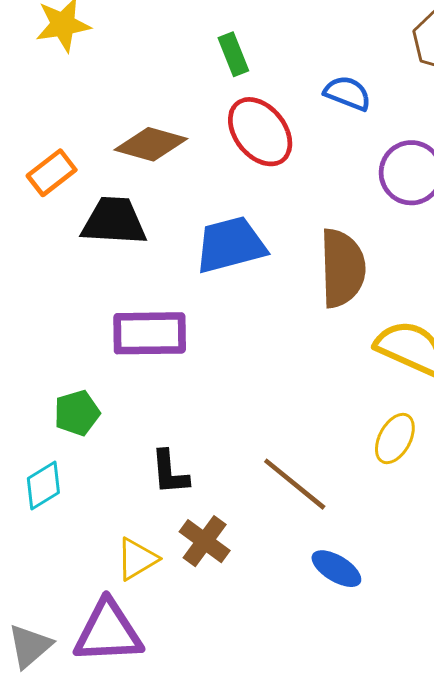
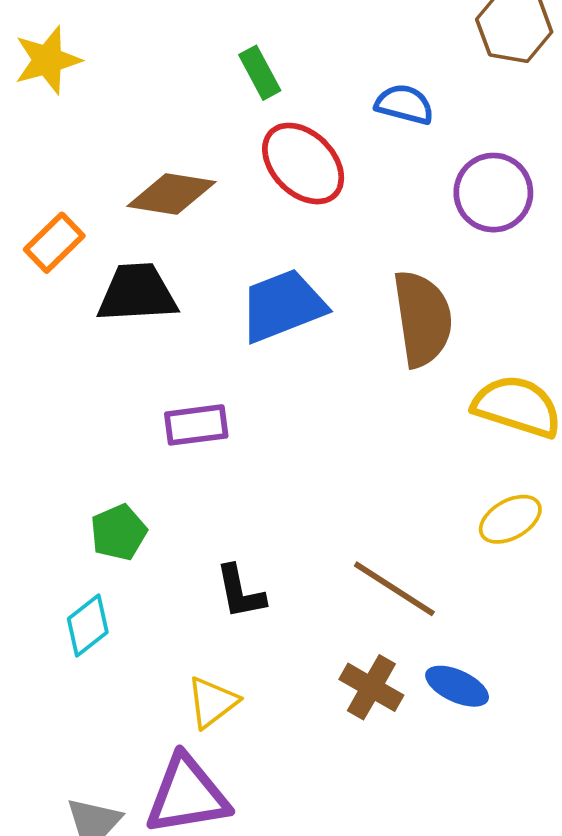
purple rectangle: (150, 333) -> (196, 425), size x0.7
yellow ellipse: (395, 439) -> (510, 519), turned 39
brown cross: (205, 541) -> (371, 687), moved

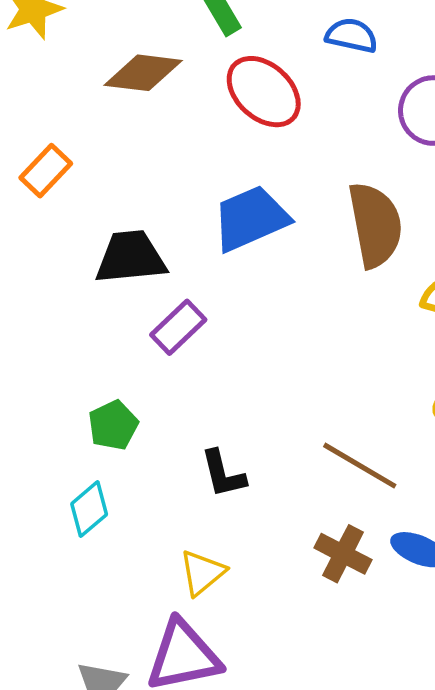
brown diamond: (171, 194) -> (143, 73), moved
black trapezoid: (137, 293) -> (131, 257), moved
purple rectangle: (196, 425) -> (178, 327), turned -34

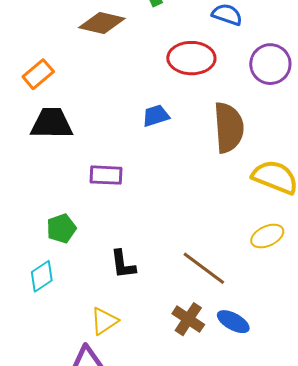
red ellipse: (264, 92) -> (191, 58), moved, turned -48
blue trapezoid: (251, 218) -> (156, 116), size x0.6
black trapezoid: (131, 257) -> (52, 123), moved
purple rectangle: (178, 327) -> (106, 175), turned 40

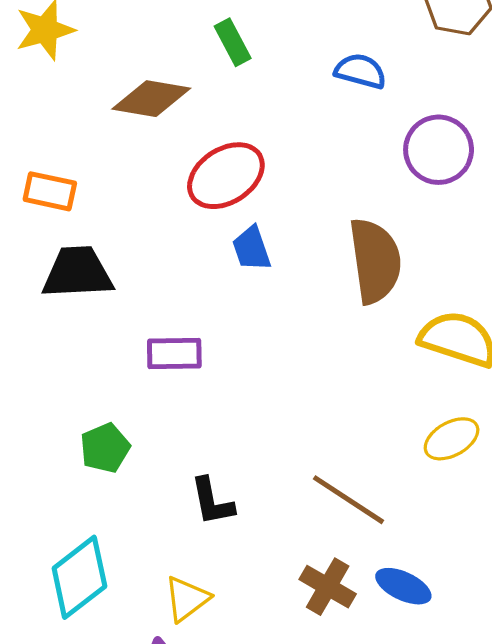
red ellipse: (191, 58) -> (226, 176), moved, turned -30
orange rectangle: (38, 74) -> (50, 191), turned 56
blue trapezoid: (156, 116) -> (252, 248), turned -88
cyan diamond: (42, 276) -> (79, 577), moved, size x1.5

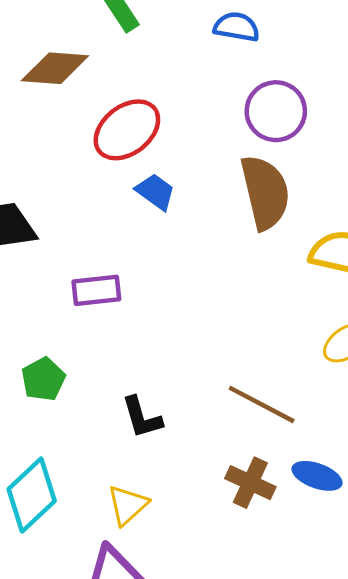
purple circle: (439, 150) -> (276, 111), moved
blue trapezoid: (252, 248) -> (155, 192), turned 150

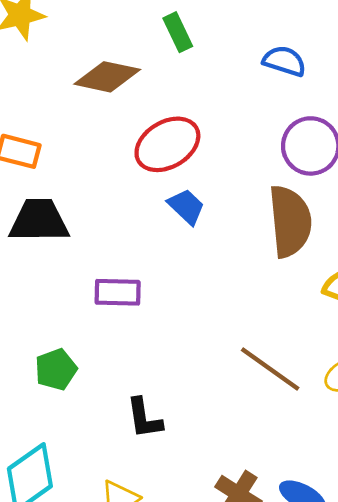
brown line: (262, 404) -> (270, 369), moved

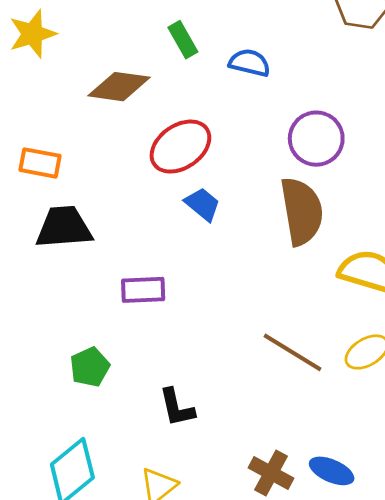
blue semicircle: (284, 61) -> (250, 63), moved

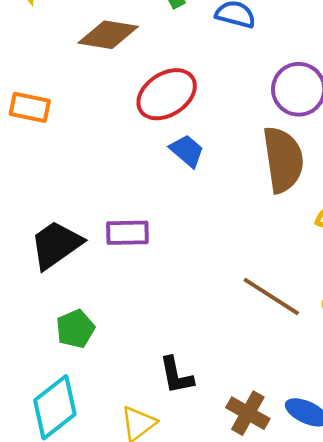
black trapezoid: (64, 227) -> (56, 245), moved, turned -32
green pentagon: (90, 367) -> (75, 329), moved
black L-shape: (177, 407) -> (176, 375), moved

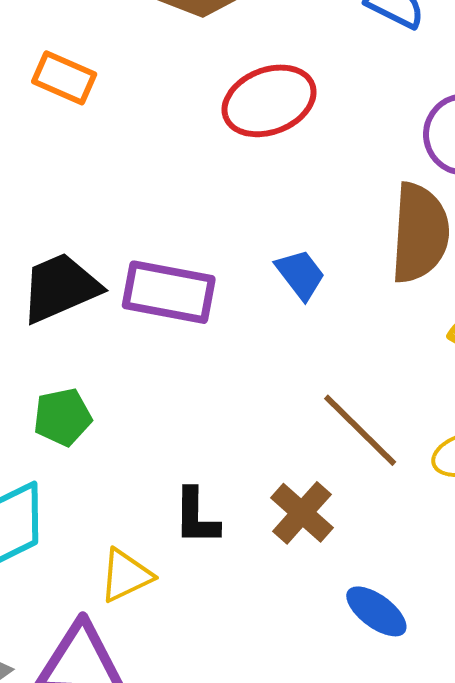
blue trapezoid: (187, 151) -> (300, 274), moved
purple rectangle: (127, 233) -> (169, 292), size x1.4
brown cross: (248, 413) -> (302, 513), moved

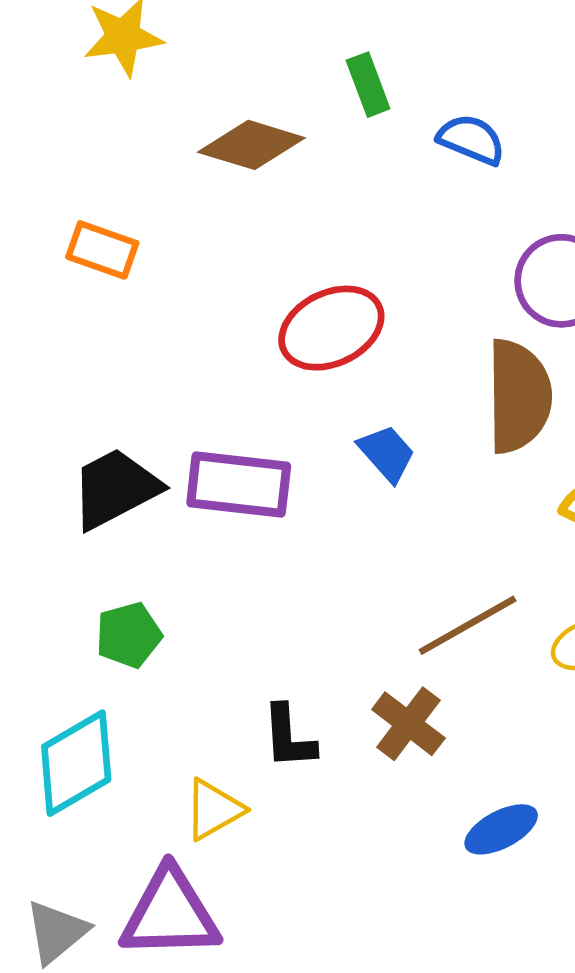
red ellipse: (269, 101) -> (331, 328), moved
brown line: (360, 430) -> (468, 625), turned -70
blue ellipse: (376, 611) -> (501, 829), turned -60

